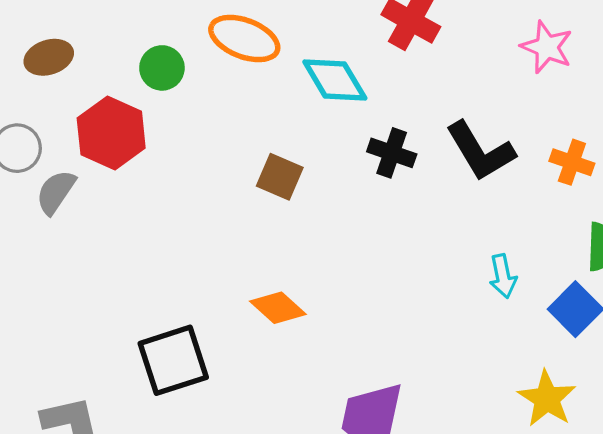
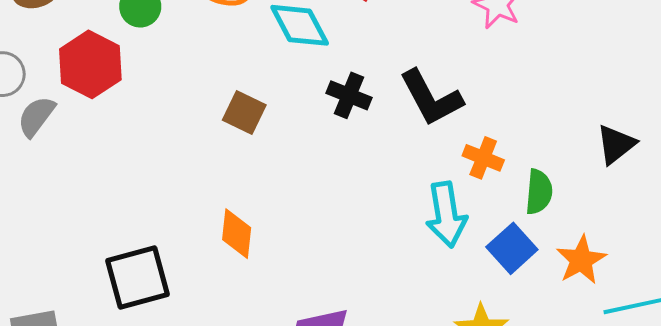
orange cross: (572, 162) -> (483, 158), moved
cyan arrow: (503, 276) -> (446, 215), size x1.6
orange diamond: (278, 308) -> (237, 234), turned 51

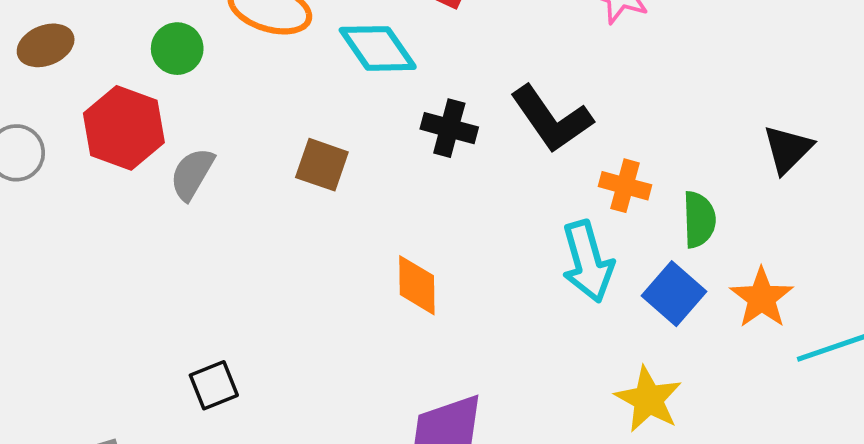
gray semicircle: (36, 116) -> (192, 174), moved
orange diamond: (237, 234) -> (417, 285), moved
black square: (137, 278) -> (214, 385), size x0.6

